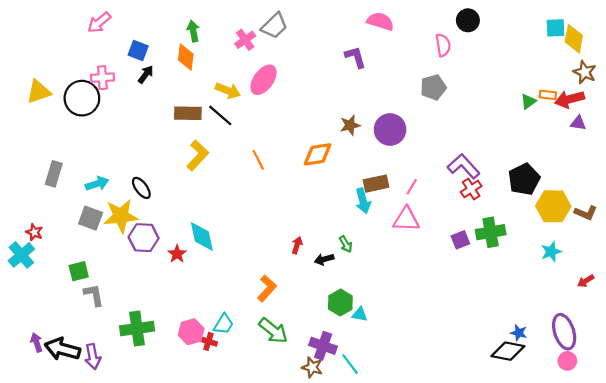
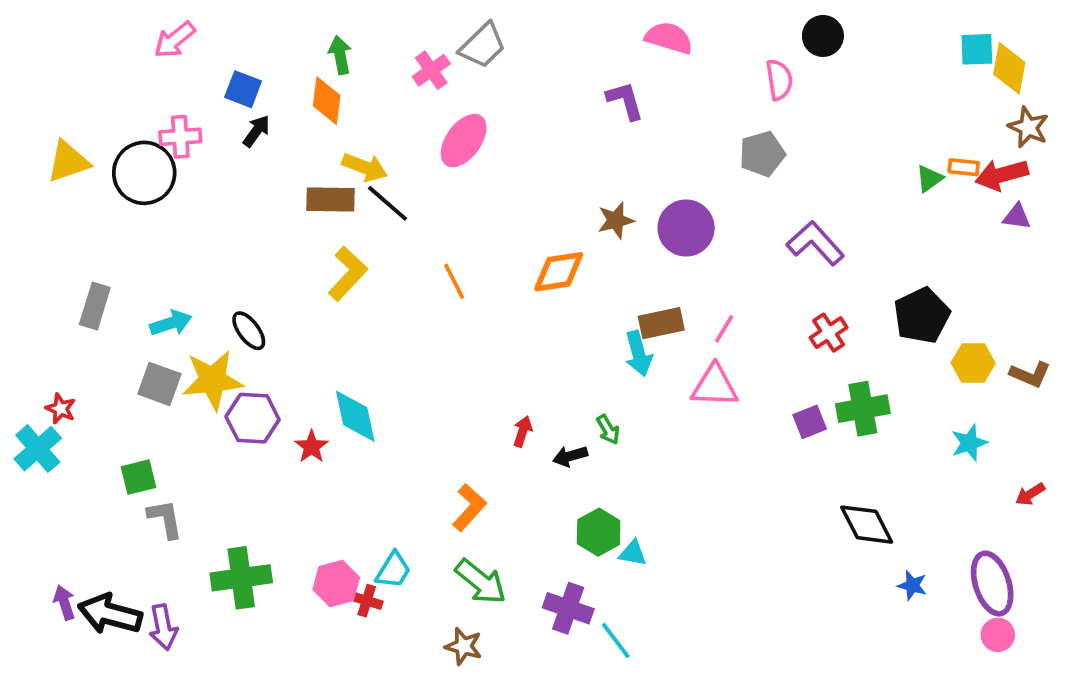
yellow arrow: (228, 91) -> (365, 167), moved
purple L-shape: (464, 166) -> (815, 243), moved
yellow hexagon: (553, 206) -> (973, 363), size x0.7
black diamond: (508, 351) -> (867, 525), moved, turned 52
brown star: (312, 367) -> (464, 646), moved

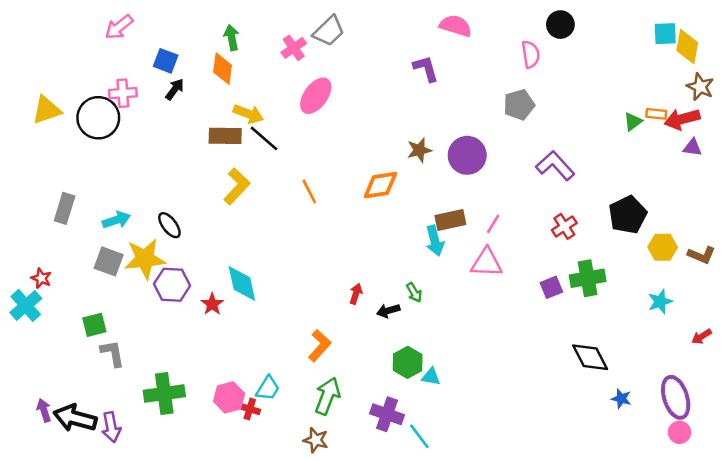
green arrow: (481, 582) -> (327, 396), turned -108

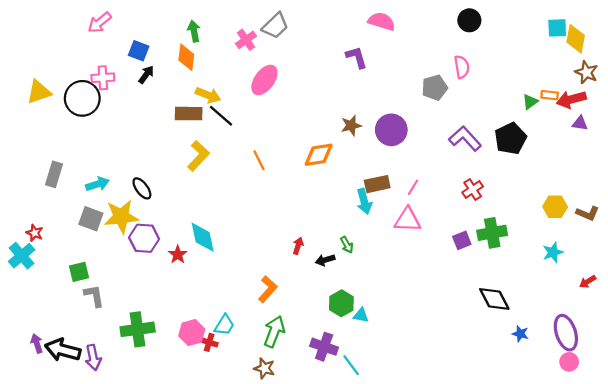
pink semicircle: (531, 54) -> (462, 67), moved
black pentagon: (628, 215) -> (511, 139), moved

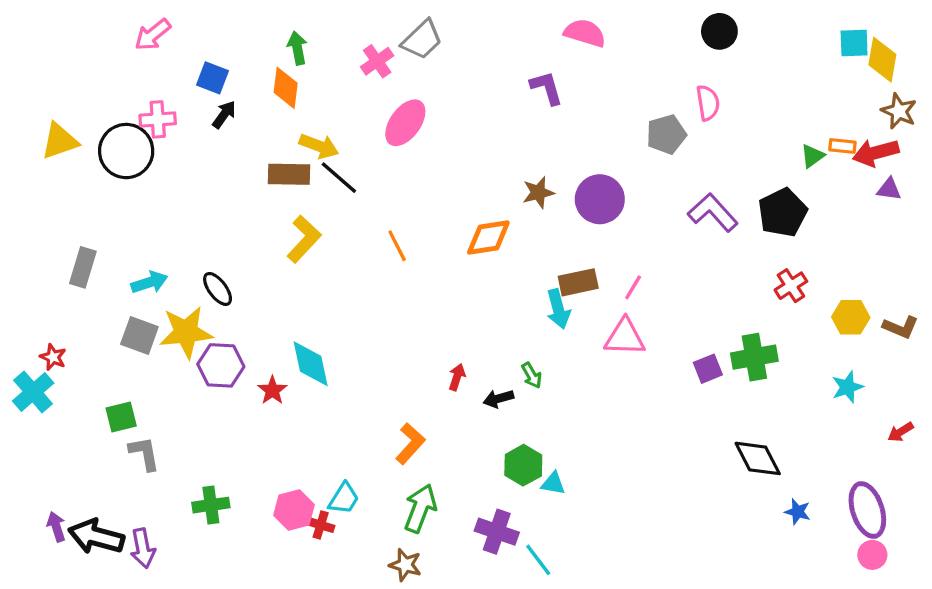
red cross: (473, 189) -> (791, 286), moved
green cross: (138, 329) -> (211, 505), size x0.7

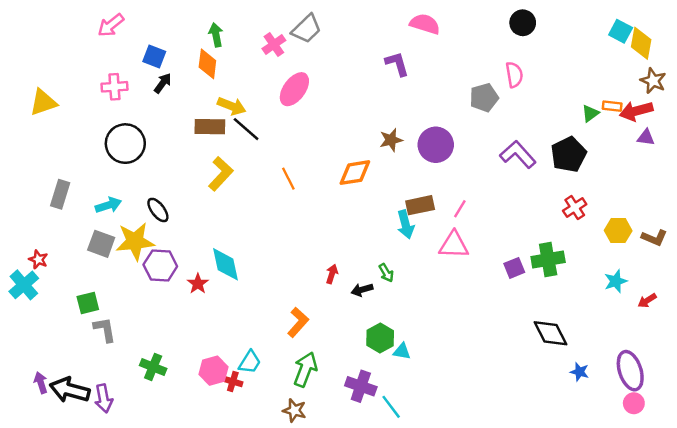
cyan square: (854, 43) -> (621, 31), turned 30
black circle: (126, 151) -> (125, 144), moved
red arrow: (901, 432) -> (647, 301), moved
green cross: (211, 505) -> (153, 367), turned 30

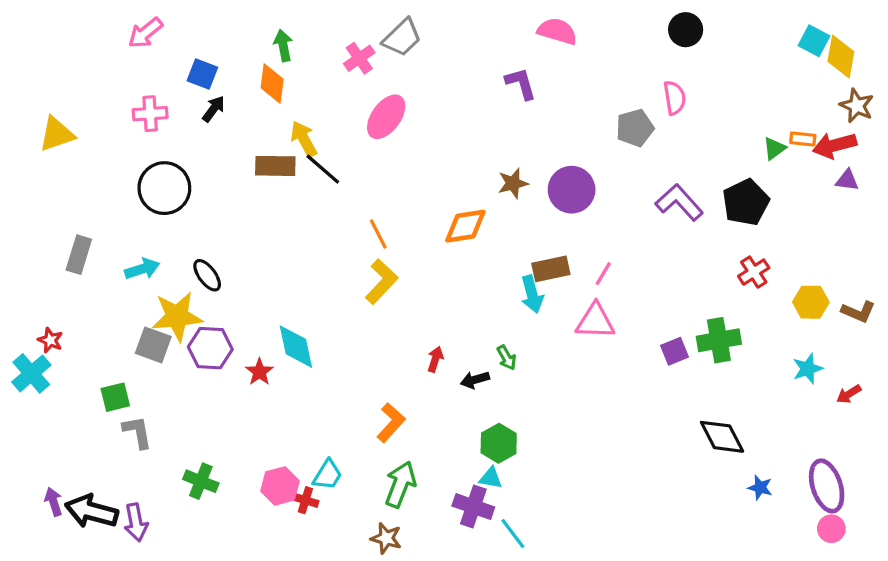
yellow arrow: (232, 106) -> (304, 139), turned -140
yellow L-shape: (221, 174) -> (381, 282), moved
gray square: (101, 244) -> (153, 345), moved
cyan triangle: (402, 351) -> (491, 478), moved

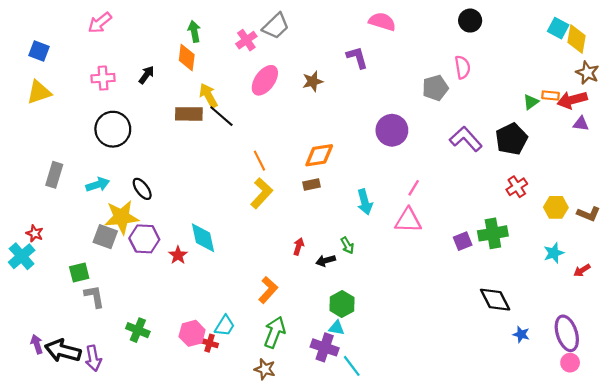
blue square: (202, 74) -> (39, 51), moved
brown star: (513, 183) -> (313, 81), moved
brown rectangle: (551, 269) -> (312, 185), moved, size x0.7

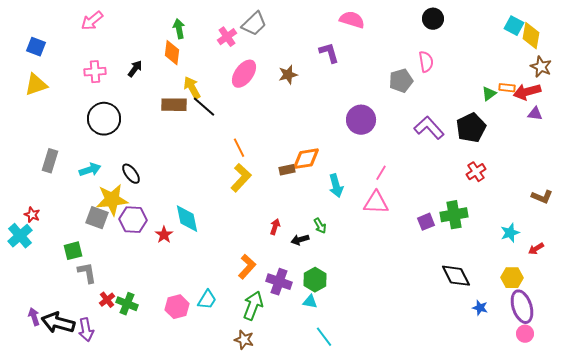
orange diamond: (319, 155) -> (306, 159), moved
yellow hexagon: (556, 207) -> (512, 278), moved
red cross: (209, 343) -> (107, 300), moved, turned 35
purple cross: (325, 347) -> (279, 282), moved

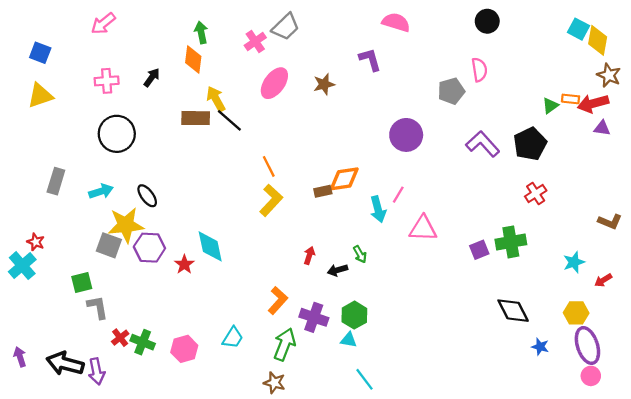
pink line: (381, 173) -> (398, 195), moved
pink hexagon: (177, 307) -> (184, 349), moved
purple arrow: (34, 317) -> (20, 357), moved

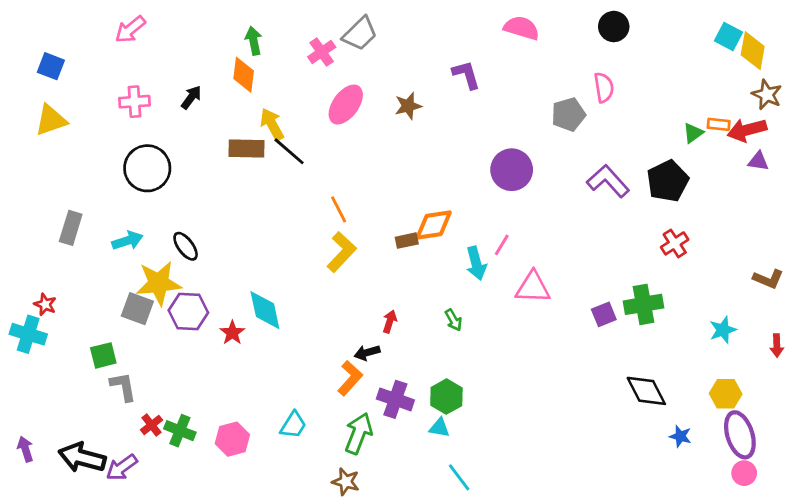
pink semicircle: (396, 22) -> (522, 28), moved
cyan cross: (22, 266) -> (28, 334), turned -32
black arrow: (337, 270) -> (367, 353), moved
red arrow: (603, 280) -> (777, 346), moved, turned -60
purple arrow: (96, 371) -> (122, 467), turned 65

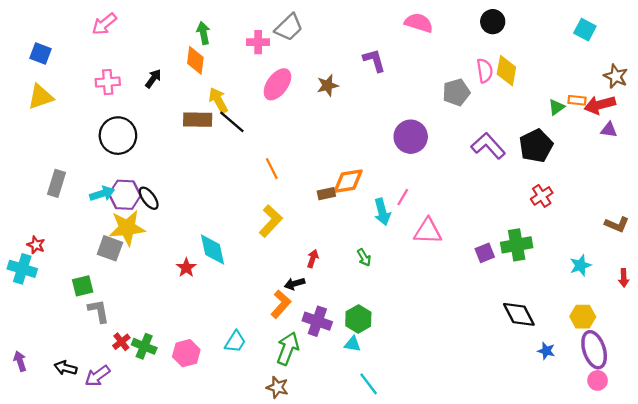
yellow diamond: (753, 51) -> (506, 71), moved
pink cross: (322, 52) -> (258, 42), turned 35
yellow L-shape: (341, 252) -> (271, 221), moved
purple hexagon: (188, 311) -> (125, 195), moved
black arrow: (82, 458) -> (66, 368), size x0.6

